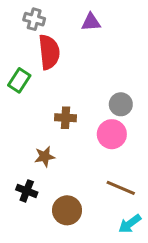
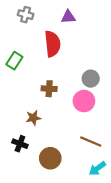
red semicircle: (49, 52) -> (53, 44), moved

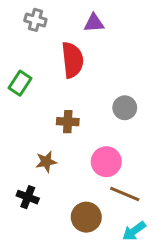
pink circle: (84, 101) -> (106, 162), moved
brown circle: (50, 158) -> (86, 217), moved

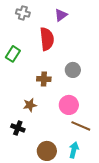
purple triangle: (94, 23) -> (61, 15), turned -32
gray circle: (125, 108) -> (73, 70), moved
brown circle: (86, 217) -> (47, 151), moved
cyan arrow: (134, 231) -> (74, 150), moved, turned 140

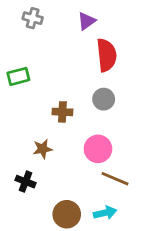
red semicircle: (47, 39) -> (106, 55), moved
green rectangle: (13, 54) -> (18, 76), turned 42
cyan arrow: (74, 150) -> (105, 213), turned 63

